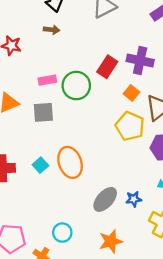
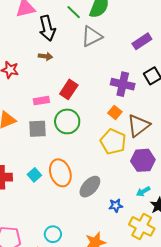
red rectangle: (107, 67) -> (69, 89), moved
green circle: (76, 86) -> (67, 121), moved
gray ellipse: (105, 199) -> (90, 187), moved

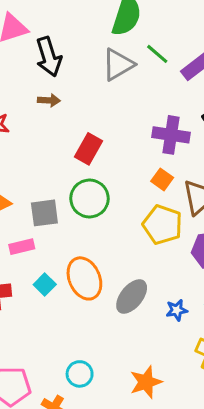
green line: (74, 12) -> (157, 54), moved
pink rectangle: (41, 101) -> (22, 247), moved
blue star: (116, 206) -> (177, 310), moved

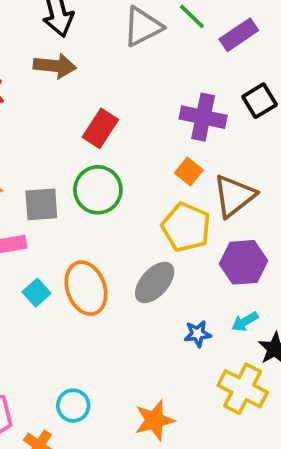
brown arrow: (49, 100) -> (55, 66), size x1.5
gray ellipse: (132, 297) -> (155, 282), moved

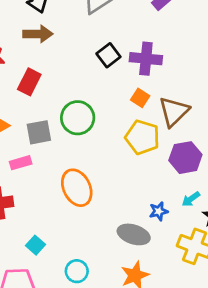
black square: (260, 101) -> (108, 55), moved
red rectangle: (100, 128) -> (29, 82), moved
gray ellipse: (155, 282) -> (134, 234), moved, turned 72
cyan square: (36, 293) -> (36, 245), moved

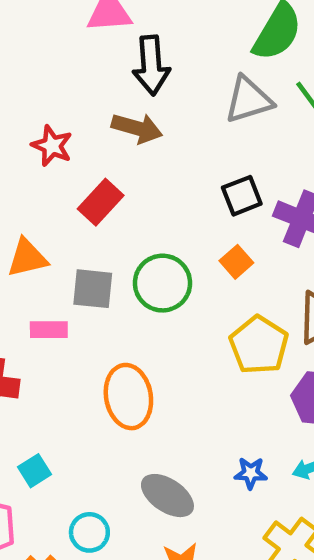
orange square: (140, 98) -> (236, 262), moved
gray ellipse: (134, 234) -> (167, 496), moved

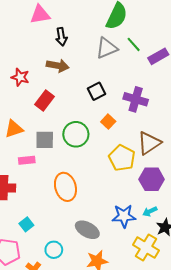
black arrow: (151, 65) -> (61, 37), size x0.7
black square: (242, 196) -> (96, 91), moved
blue star: (251, 473) -> (124, 216), size x1.6

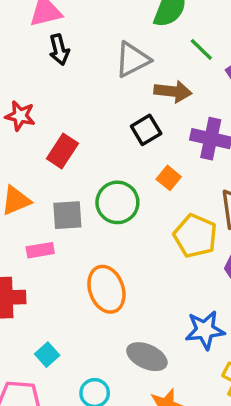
black arrow: (61, 37) -> (59, 50), moved
gray triangle: (107, 48) -> (132, 60), moved
brown arrow: (58, 66) -> (173, 91), moved

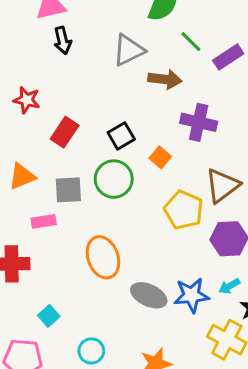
black square: (146, 130) -> (121, 136), moved
gray ellipse: (147, 357) -> (149, 295), moved

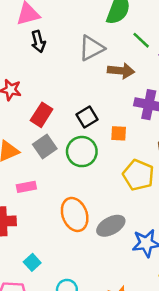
orange square: (160, 157) -> (119, 133), turned -35
gray square: (68, 190) -> (45, 146), moved, turned -30
gray ellipse: (149, 295) -> (111, 226), moved, turned -52

